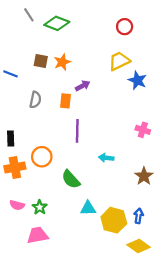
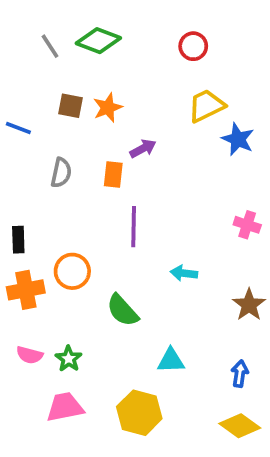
gray line: (29, 15) -> (50, 46), moved
red circle: (125, 27) -> (193, 46), moved
cyan triangle: (88, 208) -> (171, 361), moved
yellow hexagon: (114, 220) -> (139, 413), moved

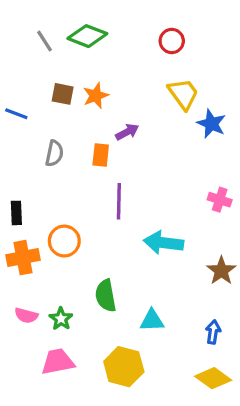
yellow trapezoid: (206, 106) -> (183, 94), turned 80
cyan arrow: (184, 273) -> (163, 243), size x1.6
green semicircle: (123, 310) -> (106, 296), moved, turned 32

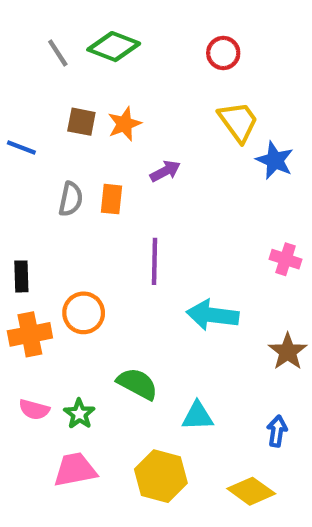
orange rectangle: (101, 155) -> (112, 199), moved
green semicircle: (106, 296) -> (137, 384), turned 128
yellow diamond: (213, 378) -> (251, 491), moved

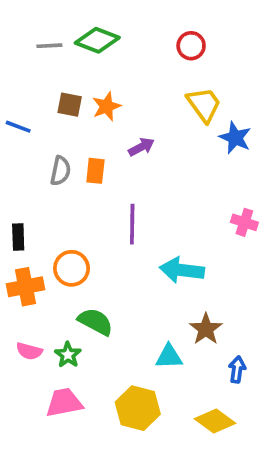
gray line: (58, 53) -> (49, 46), turned -60
brown star: (288, 352) -> (206, 329), moved
green semicircle: (137, 384) -> (95, 322), moved

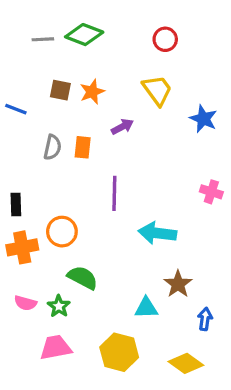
yellow trapezoid: (204, 105) -> (157, 90), moved

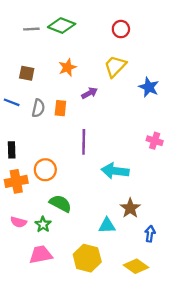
brown square: (60, 90) -> (27, 73), moved
yellow trapezoid: (157, 90) -> (115, 66), turned -100
blue line: (16, 109) -> (12, 102), moved

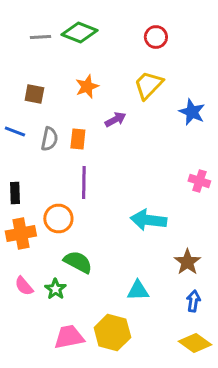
purple line: (84, 142) -> (84, 183), moved
brown star: (130, 208) -> (187, 262), moved
pink semicircle: (19, 222) -> (24, 286), turned 35
pink trapezoid: (41, 255) -> (69, 337), moved
yellow diamond: (136, 266) -> (195, 343), moved

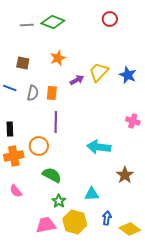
red circle: (156, 37) -> (110, 19), moved
yellow trapezoid: (148, 85) -> (99, 72), moved
green star: (55, 289) -> (59, 201), moved
blue arrow: (193, 301) -> (107, 218), moved

